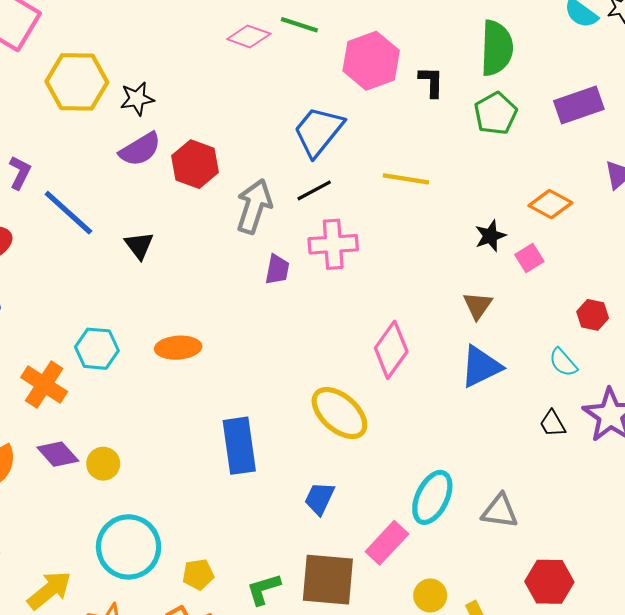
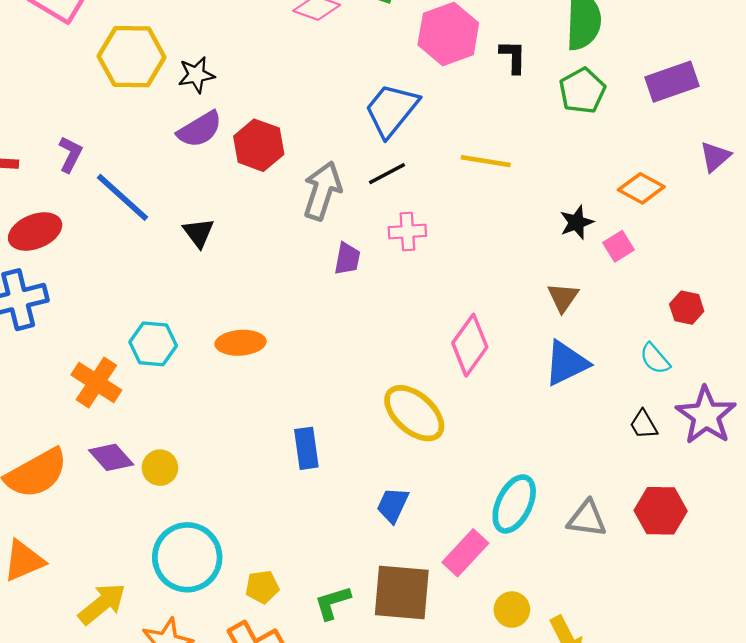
pink cross: (333, 244) -> (407, 232), size x0.7
blue rectangle: (239, 446) -> (306, 448), size x0.7
red hexagon: (549, 582) -> (661, 511), moved

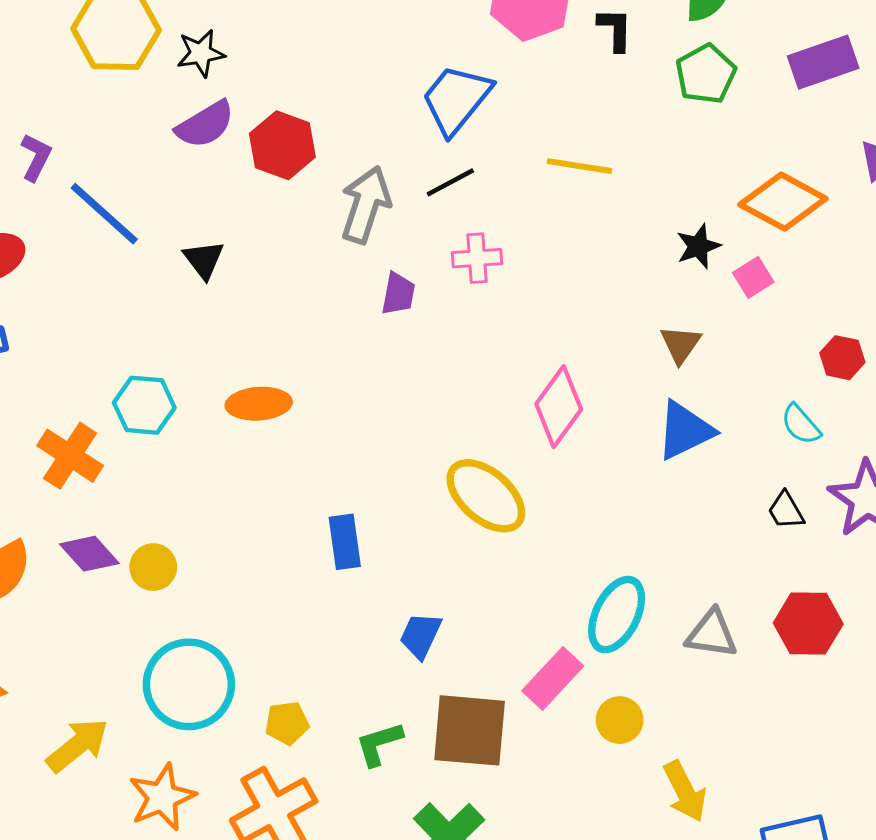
orange diamond: (641, 188) -> (783, 202), size x1.4
blue trapezoid: (393, 505) -> (421, 635), moved
yellow circle: (512, 610) -> (620, 720), moved

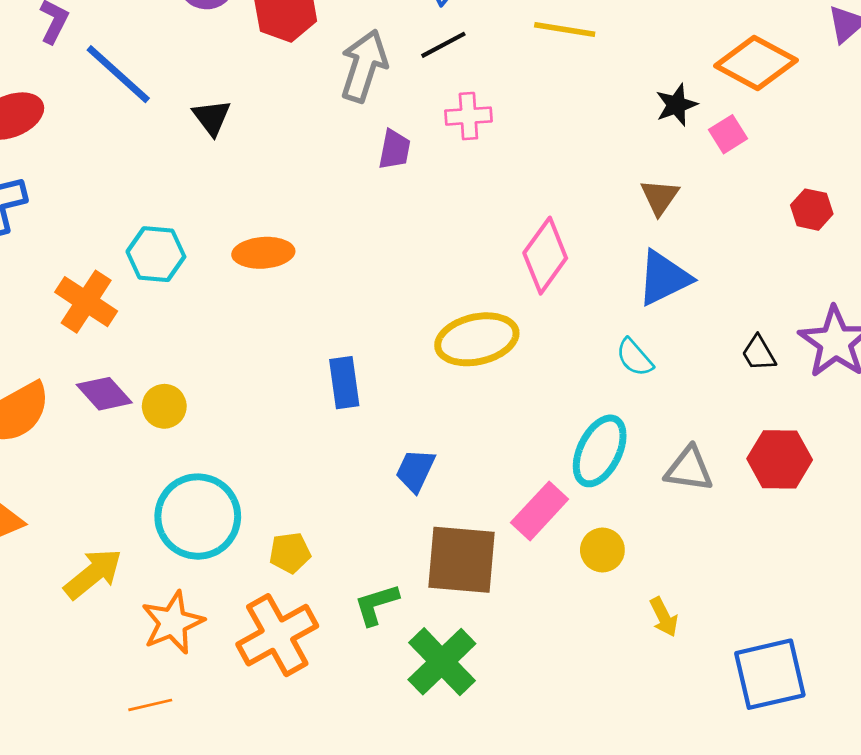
cyan semicircle: (801, 424) -> (635, 357), moved
yellow ellipse: (486, 496) -> (477, 339), turned -54
green L-shape: (379, 744) -> (376, 604), moved
yellow arrow: (685, 791) -> (664, 617), size x0.7

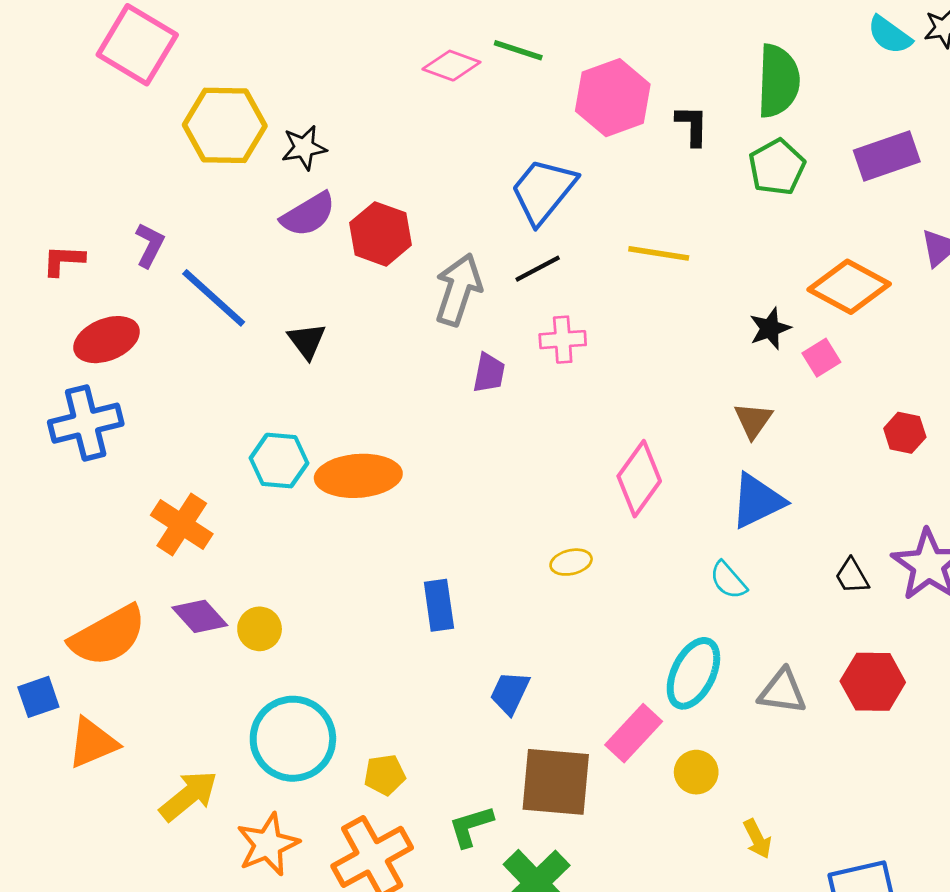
orange ellipse: (263, 253) -> (358, 476), size x1.4
cyan hexagon: (156, 254) -> (279, 461), moved
yellow ellipse: (477, 339) -> (571, 562), size x0.5

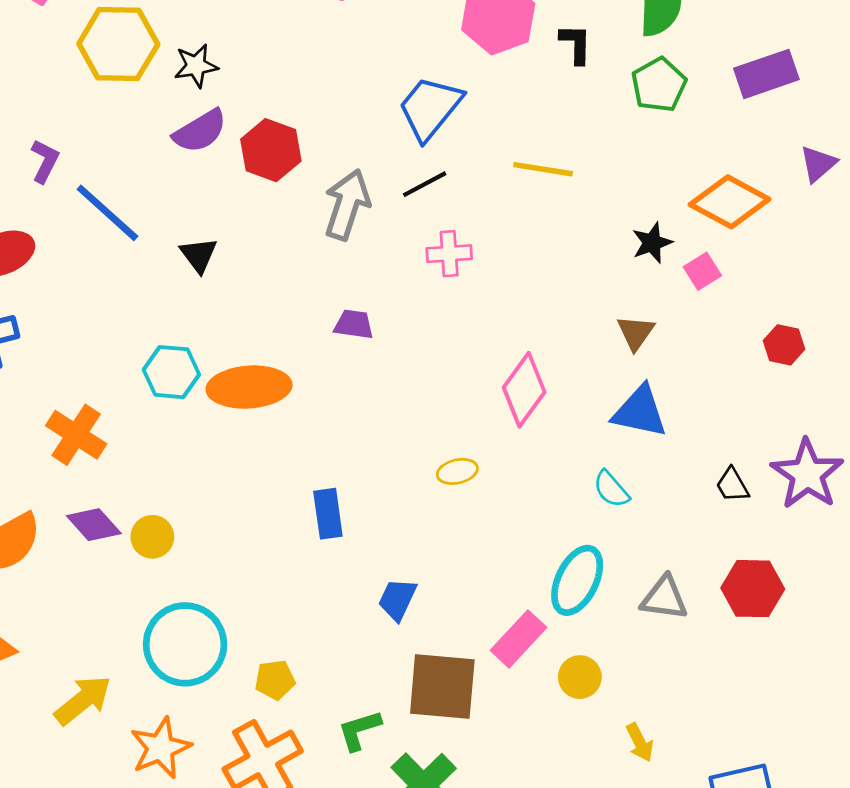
purple trapezoid: (489, 373) -> (354, 324), moved, turned -93
blue triangle: (757, 501) -> (640, 412), turned 38

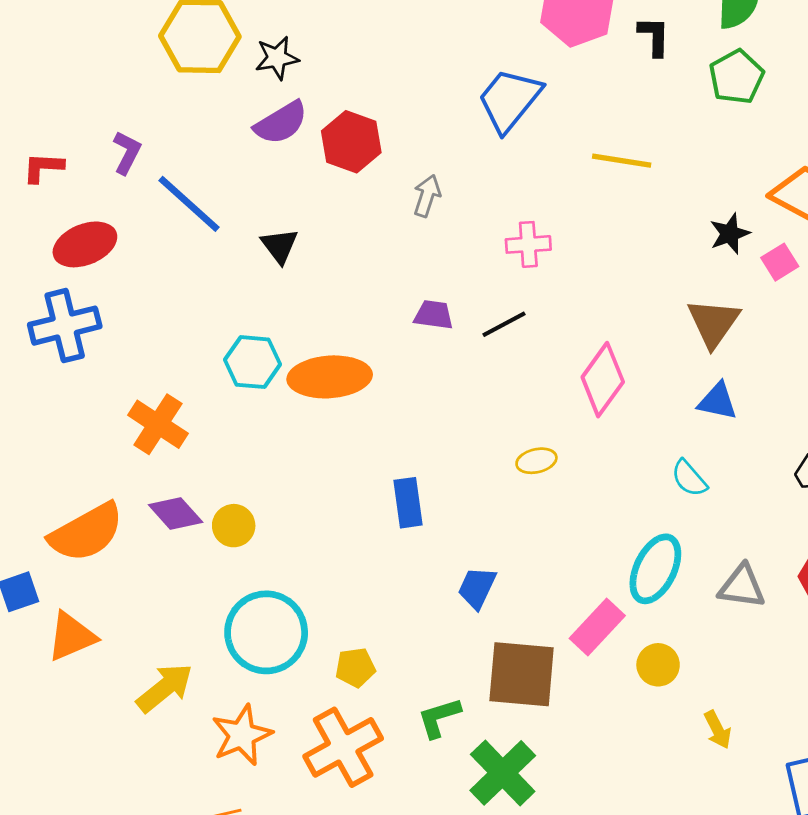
black line: (425, 184) -> (504, 324), moved
gray arrow: (347, 205) -> (427, 196), size x0.6
brown triangle: (636, 333) -> (714, 323), size x1.4
blue triangle: (640, 412) -> (718, 401), size x0.7

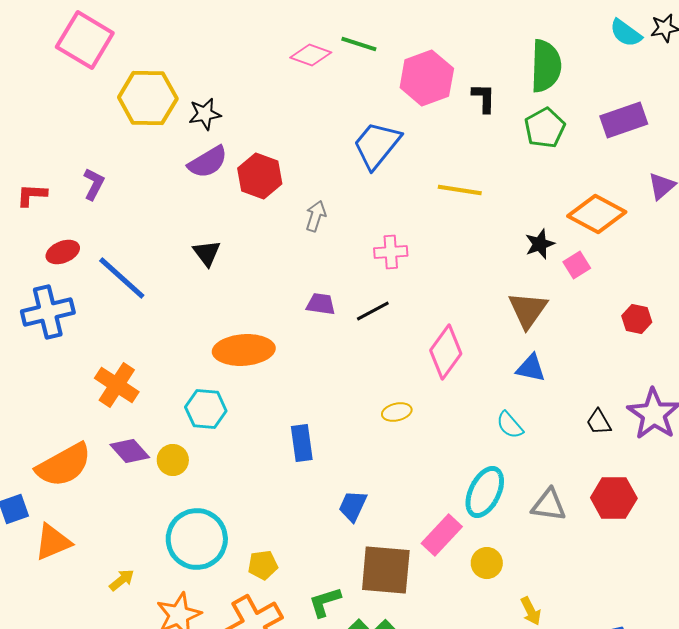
blue line: (189, 204) -> (122, 278), moved
red ellipse: (85, 244) -> (63, 252), size x0.7
cyan hexagon: (253, 362) -> (206, 409), moved
yellow arrow: (165, 688) -> (122, 580), size x0.6

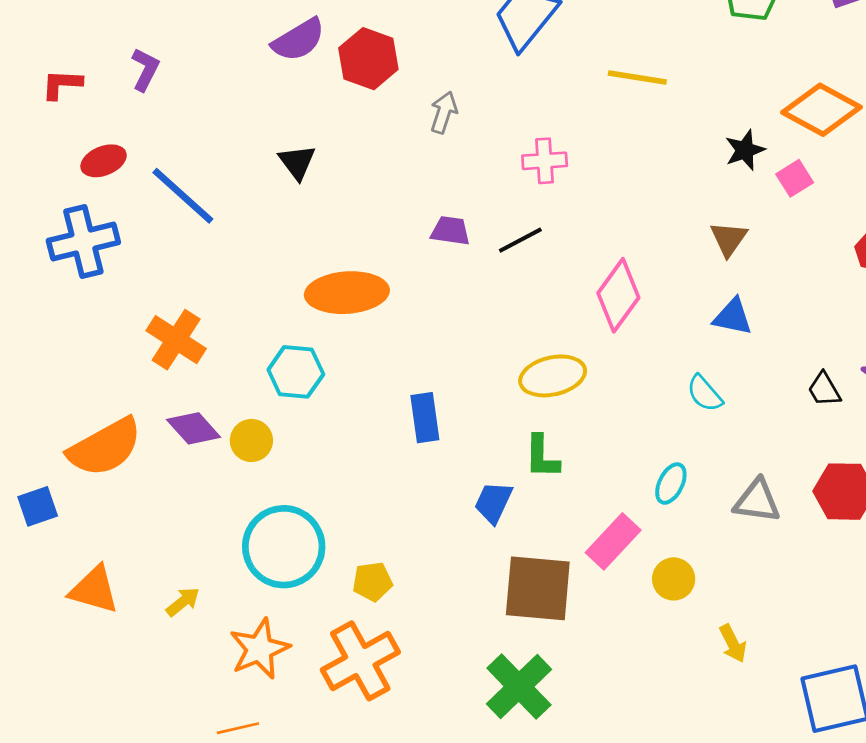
brown triangle: (528, 310) -> (729, 239), size x0.7
yellow ellipse: (397, 412) -> (553, 376), size x1.6
cyan ellipse: (485, 492) -> (671, 484), size x0.6
orange triangle: (53, 542) -> (94, 590), moved, turned 39
green L-shape: (325, 602) -> (542, 457), moved, turned -72

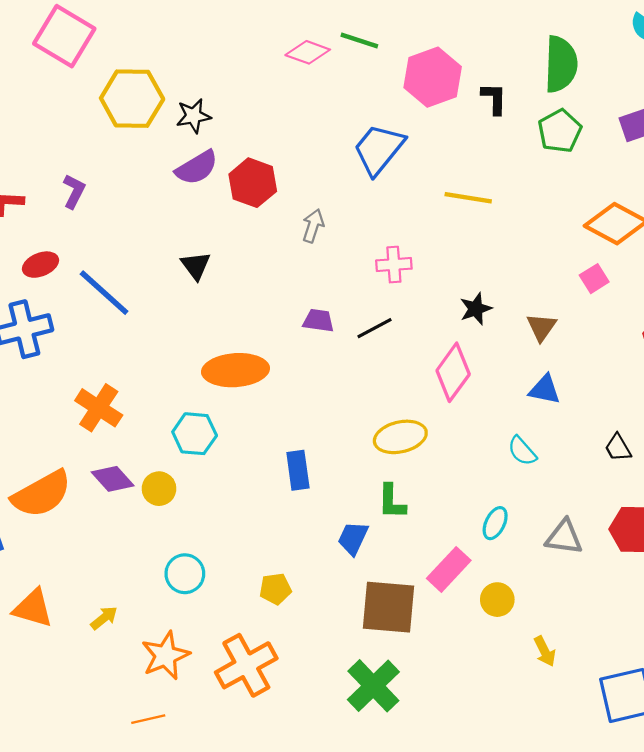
black star: (745, 150) -> (476, 309), moved
cyan circle: (284, 547) -> (185, 574), size x0.6
yellow pentagon: (372, 582) -> (275, 589), moved

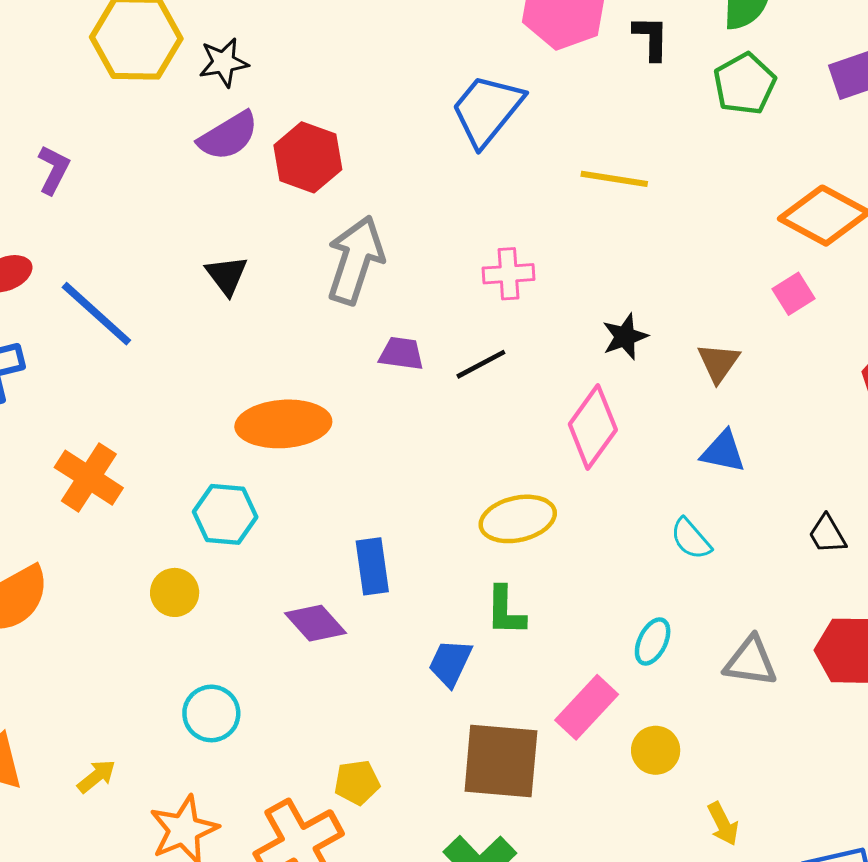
gray arrow: (313, 226) -> (355, 260), moved, size x1.8
purple diamond: (113, 479) -> (316, 623), moved
yellow pentagon: (275, 589) -> (357, 782), moved

